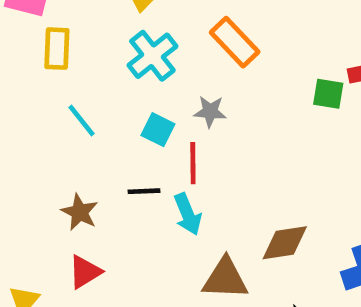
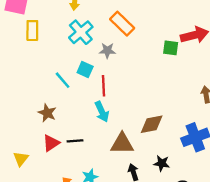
gray star: (210, 111) -> (107, 51), moved
cyan line: (82, 121) -> (63, 80), moved
black line: (144, 191) -> (75, 141), moved

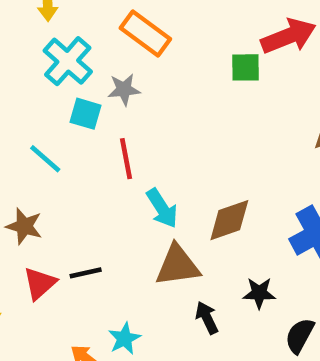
cyan square: (85, 70) -> (85, 114), moved
cyan arrow: (102, 112) -> (162, 208), moved

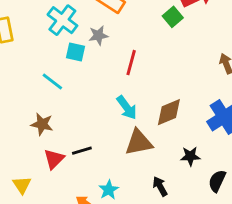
green square: (246, 67) -> (173, 17), turned -36
red line: (126, 159) -> (131, 63), moved, turned 30
black arrow: (207, 318) -> (160, 186), moved

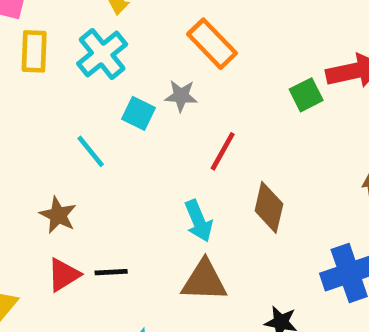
cyan cross: (62, 20) -> (102, 54), moved
brown diamond: (169, 112) -> (269, 207), moved, turned -68

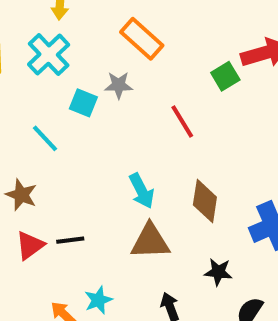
red line: (223, 151) -> (182, 121), moved, turned -56
brown diamond: (269, 207) -> (205, 201), moved

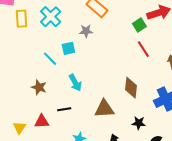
cyan square: (83, 103) -> (68, 48), moved, turned -32
red line: (182, 121) -> (143, 49), moved
cyan arrow: (142, 191) -> (75, 83), moved
red triangle: (30, 245) -> (42, 121), moved, turned 35

